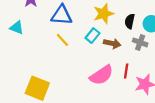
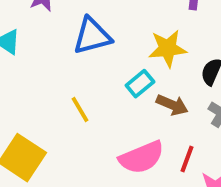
blue triangle: (62, 15) -> (92, 36), turned -30
yellow line: (62, 40) -> (80, 109), moved

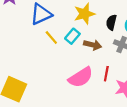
yellow line: (80, 109) -> (51, 37), moved

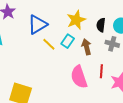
brown arrow: (93, 45) -> (86, 47), turned -112
pink semicircle: (81, 77) -> (79, 77), turned 110

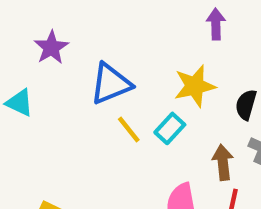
brown arrow: (86, 47) -> (223, 162), moved

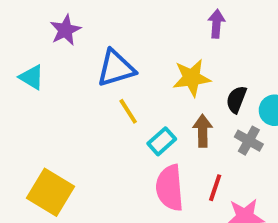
cyan rectangle: (170, 128) -> (162, 141), moved
brown arrow: (223, 162) -> (203, 131), moved

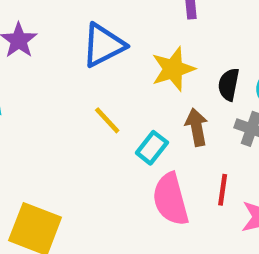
blue triangle: (116, 68) -> (103, 45), moved

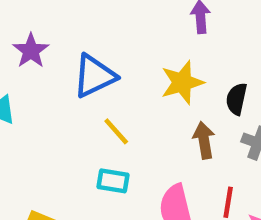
blue triangle: (103, 45) -> (94, 76), moved
cyan rectangle: (152, 148) -> (113, 181), moved, turned 60

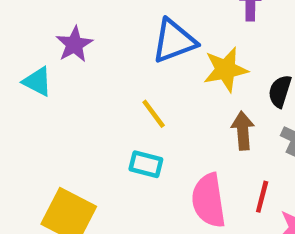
purple star: (31, 51) -> (74, 44), moved
blue triangle: (94, 76) -> (174, 41), moved

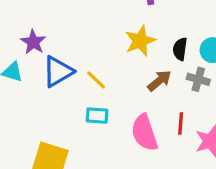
blue triangle: (174, 41) -> (58, 72), moved
brown arrow: (243, 131) -> (159, 81), turned 65

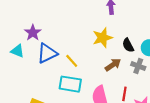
black semicircle: (180, 49) -> (128, 45), turned -40
cyan rectangle: (97, 116) -> (70, 84), size x1.5

